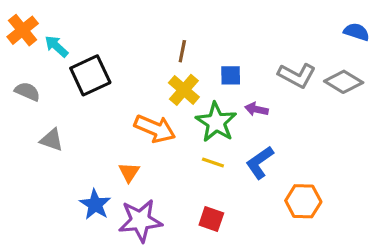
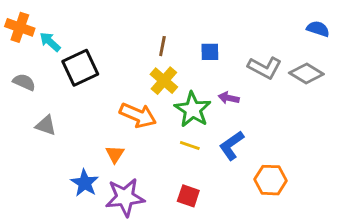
orange cross: (23, 30) -> (20, 27), turned -32
blue square: (231, 75) -> (210, 52), moved

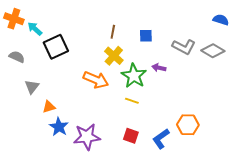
gray triangle: (46, 125) -> (32, 87), turned 49
blue L-shape: (232, 145) -> (161, 139), moved
orange triangle: (115, 154) -> (49, 107), moved, turned 40

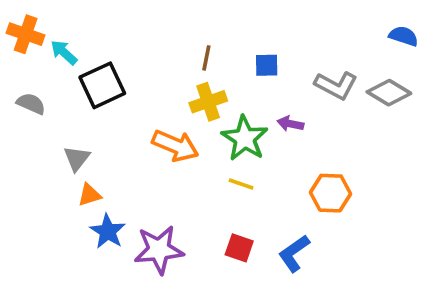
yellow cross: (114, 56) -> (208, 102), turned 30
gray triangle: (32, 87) -> (77, 158), moved
orange hexagon: (188, 125) -> (331, 193), moved

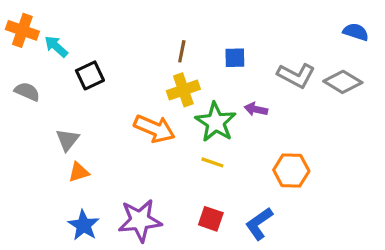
black square: (102, 85) -> (90, 75), size x0.7
blue star: (108, 231) -> (84, 225), moved

